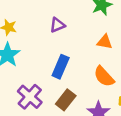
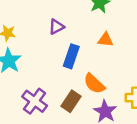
blue rectangle: (61, 67) -> (71, 56), moved
orange semicircle: (104, 77) -> (94, 84), moved

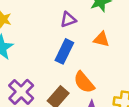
purple triangle: (56, 27) -> (68, 20), moved

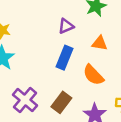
orange semicircle: (84, 82) -> (93, 75), moved

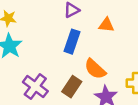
orange semicircle: (93, 75) -> (95, 69), moved

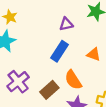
orange triangle: (106, 25) -> (94, 54), moved

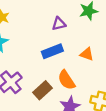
blue rectangle: (60, 51) -> (52, 51), turned 36

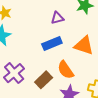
orange triangle: (87, 54) -> (84, 46), size x1.5

